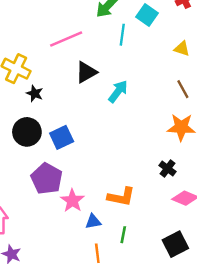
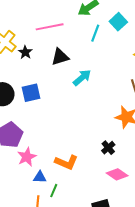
black star: (35, 93) -> (25, 52), moved
blue square: (62, 137) -> (31, 93), moved
green line: (123, 235) -> (54, 191), moved

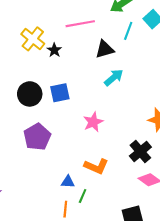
black triangle: (60, 57) -> (105, 49), moved
black cross: (108, 148) -> (140, 152), size x1.5
pink star: (27, 157) -> (93, 122), moved

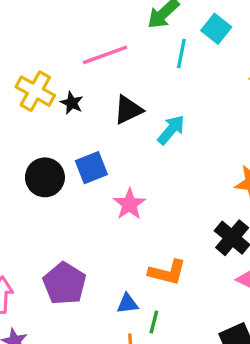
black triangle: (105, 49) -> (128, 110), moved
pink star: (93, 122) -> (129, 204), moved
purple pentagon: (37, 137) -> (64, 284), moved

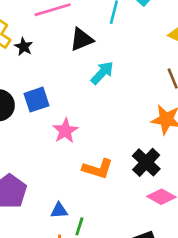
black triangle: (128, 110) -> (82, 40), moved
orange L-shape: (167, 272) -> (98, 169), moved

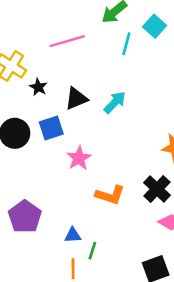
black triangle: (82, 40) -> (76, 99), moved
black star: (24, 47) -> (38, 87), moved

